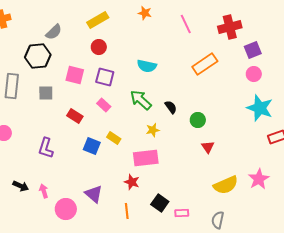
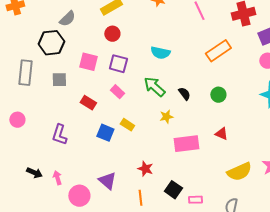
green circle: (198, 120) -> (218, 95), moved
red triangle: (208, 147) -> (221, 134), turned -32
pink rectangle: (146, 158) -> (186, 144), moved

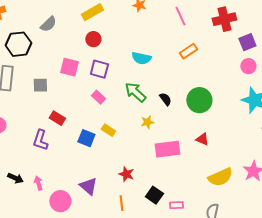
black hexagon: (51, 43) -> (18, 44), moved
orange rectangle: (218, 51) -> (188, 51), moved, size x0.7
green circle: (218, 95) -> (199, 100), size x1.6
red rectangle: (88, 103) -> (57, 118), moved

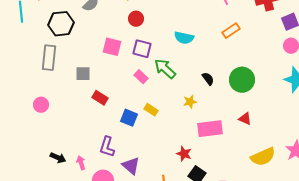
gray square: (40, 85) -> (83, 74), moved
green arrow: (135, 92) -> (165, 69), moved
purple L-shape: (40, 140) -> (107, 147), moved
red star: (126, 174) -> (184, 154), moved

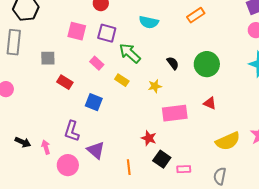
pink rectangle: (141, 77) -> (97, 63), moved
yellow rectangle: (151, 110) -> (122, 80), moved

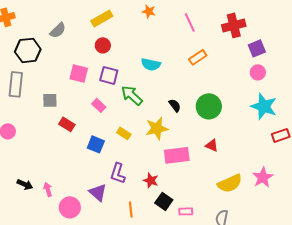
yellow rectangle: (122, 80) -> (124, 133), moved
yellow star: (155, 86) -> (157, 128), size x1.6
purple L-shape: (72, 131) -> (118, 173), moved

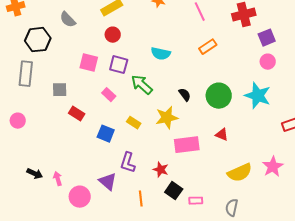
gray semicircle: (58, 30) -> (68, 20), turned 90
cyan star: (264, 106) -> (258, 96), moved

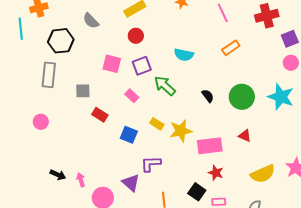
purple square: (119, 65) -> (142, 66), turned -36
yellow star: (167, 118) -> (181, 131), moved
purple L-shape: (128, 163) -> (151, 164), turned 70
red star: (161, 170) -> (216, 173), moved

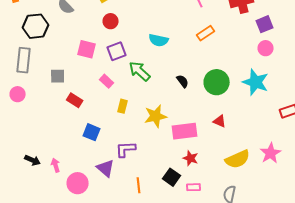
pink circle: (41, 122) -> (18, 94), moved
yellow rectangle: (157, 124) -> (123, 106), moved, turned 72
blue square: (129, 135) -> (92, 132), moved

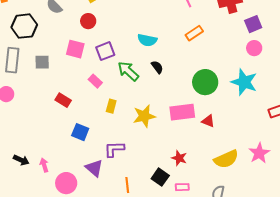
red circle: (111, 21) -> (88, 21), moved
gray square: (58, 76) -> (42, 62), moved
black semicircle: (183, 81) -> (157, 67), moved
pink rectangle: (185, 131) -> (182, 112), moved

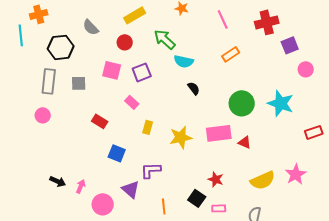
pink circle: (254, 48) -> (306, 69), moved
green arrow: (128, 71) -> (165, 39), moved
pink arrow: (44, 165) -> (81, 186), turned 40

